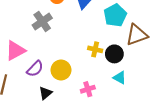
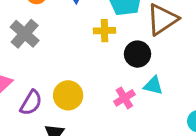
yellow cross: (95, 49) -> (104, 31), moved
pink cross: (88, 89) -> (124, 98), moved

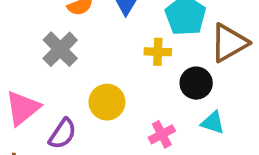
yellow circle: (68, 95) -> (107, 102), moved
pink cross: (124, 98) -> (162, 134), moved

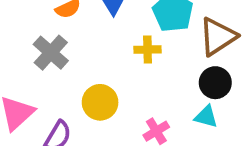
black circle: (196, 83) -> (215, 83), moved

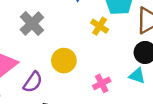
yellow cross: (148, 50) -> (100, 26), turned 30

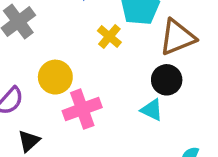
pink cross: (102, 83) -> (82, 109), moved, size x1.5

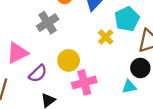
cyan triangle: (152, 110) -> (129, 87), turned -42

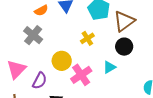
yellow cross: (106, 37) -> (87, 38), moved, turned 32
cyan triangle: (129, 87) -> (109, 67), moved

